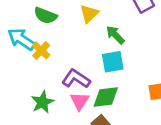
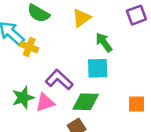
yellow cross: (41, 50) -> (29, 47), turned -30
pink triangle: (80, 101) -> (45, 103), moved, turned 30

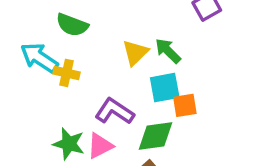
yellow triangle: (81, 18) -> (135, 53), moved
green star: (23, 98) -> (69, 144), turned -30
orange square: (137, 104) -> (185, 105), moved

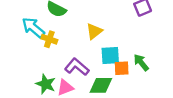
green arrow: (168, 51) -> (141, 63), moved

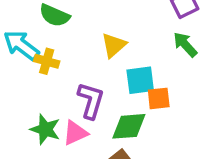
green arrow: (141, 63) -> (185, 45), moved
purple L-shape: (77, 67) -> (91, 101), turned 70

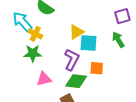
cyan square: (140, 80) -> (89, 43), moved
purple L-shape: (91, 101) -> (72, 60), moved
green star: (45, 129) -> (33, 53), moved, turned -30

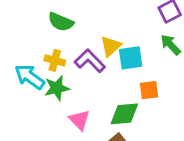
cyan arrow: (22, 22) -> (30, 77), moved
purple L-shape: (72, 60) -> (90, 61), moved, turned -60
pink triangle: (44, 79) -> (80, 120), turned -49

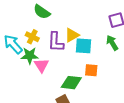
purple L-shape: (90, 61) -> (56, 42), turned -145
pink triangle: (80, 120) -> (41, 65), moved

